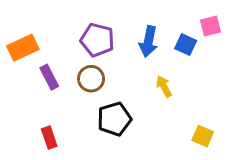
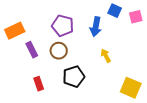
blue square: (186, 45) -> (115, 11), moved
yellow square: (203, 136) -> (131, 88), size x1.5
red rectangle: (49, 138) -> (39, 84), moved

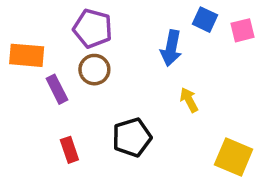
purple pentagon: (63, 26) -> (93, 29), moved
orange rectangle: (15, 31) -> (27, 55), turned 30
brown circle: (59, 51) -> (94, 70), moved

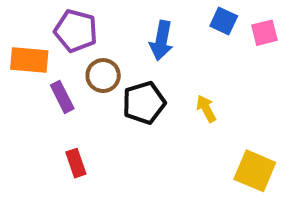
purple pentagon: (93, 29) -> (76, 31), moved
blue arrow: (171, 48) -> (161, 41), moved
black pentagon: (132, 137) -> (144, 103), moved

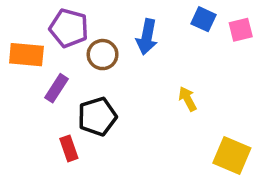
brown circle: (103, 76) -> (103, 55), moved
purple rectangle: (62, 97) -> (56, 88), turned 60
black pentagon: (144, 103) -> (97, 117), moved

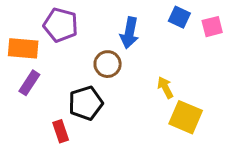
brown circle: (103, 55) -> (108, 64), moved
purple rectangle: (56, 88) -> (29, 83), moved
yellow square: (232, 156) -> (186, 117), moved

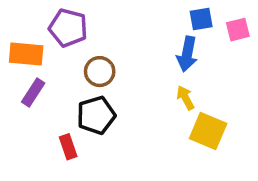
blue square: (179, 17) -> (201, 19), turned -35
blue arrow: (129, 33) -> (187, 54), moved
brown circle: (108, 64) -> (100, 72), moved

